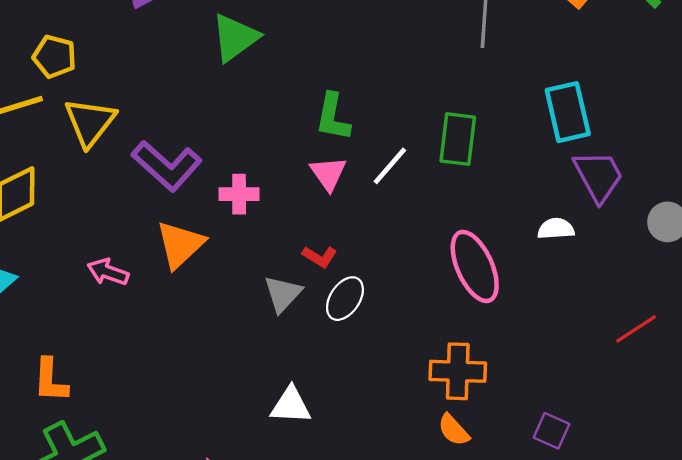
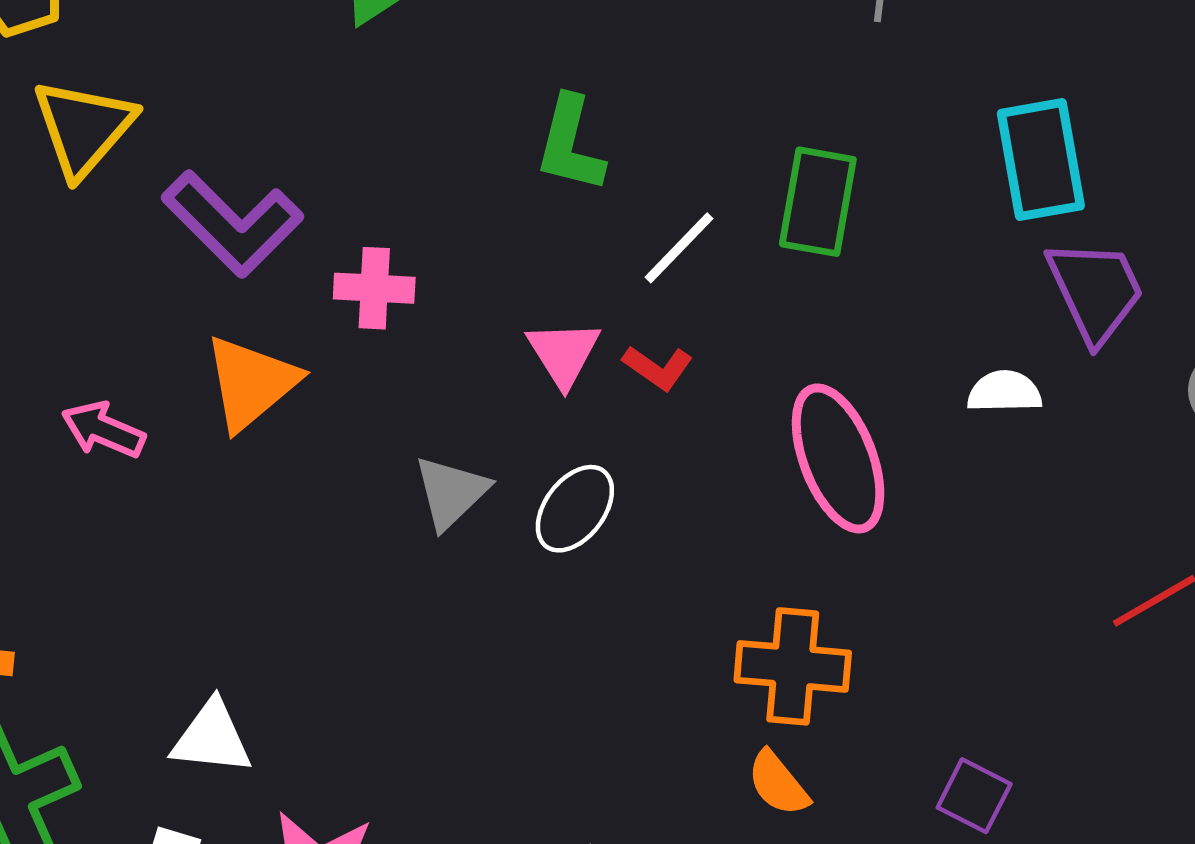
pink triangle: (328, 173) -> (564, 353), moved
red L-shape: (320, 257) -> (658, 368), moved
white triangle: (291, 405) -> (212, 738), moved

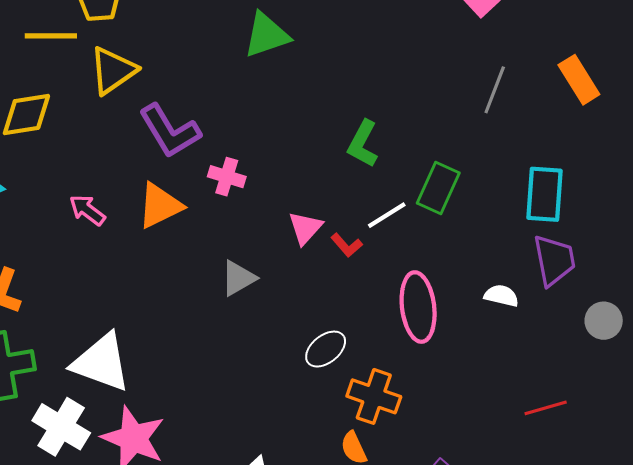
green L-shape: (570, 144) -> (363, 144), moved
white line: (679, 248) -> (387, 215), moved
white ellipse: (575, 509) -> (326, 349), moved
white triangle: (212, 738) -> (101, 362), size x1.6

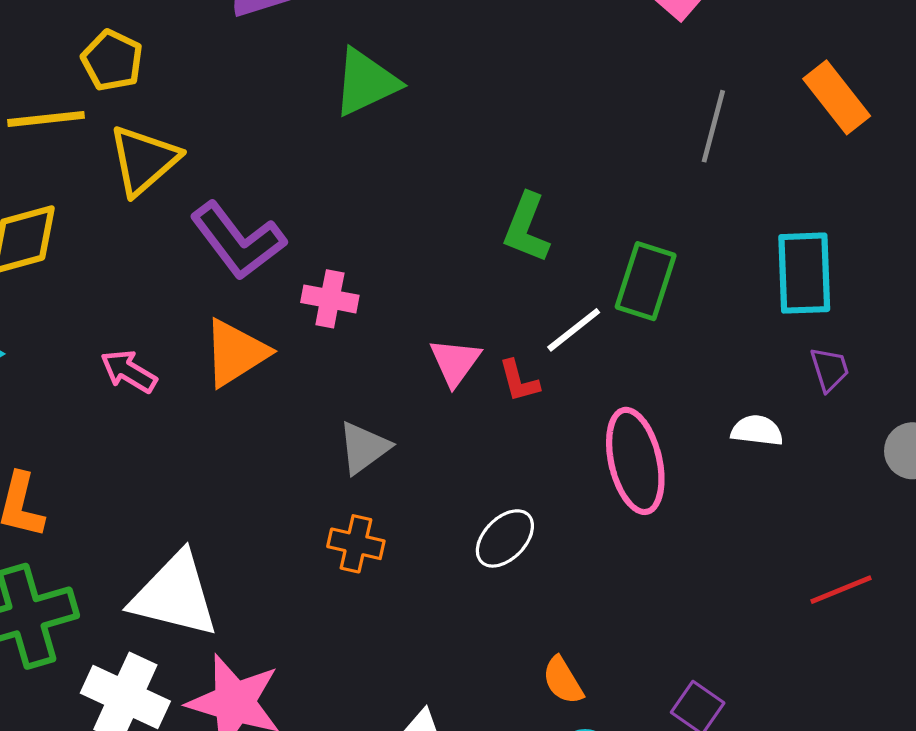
red L-shape: (347, 245) -> (519, 381), turned 32
purple trapezoid: (554, 260) -> (830, 369), size x0.6
orange cross: (374, 396) -> (356, 544), moved, size x0.7

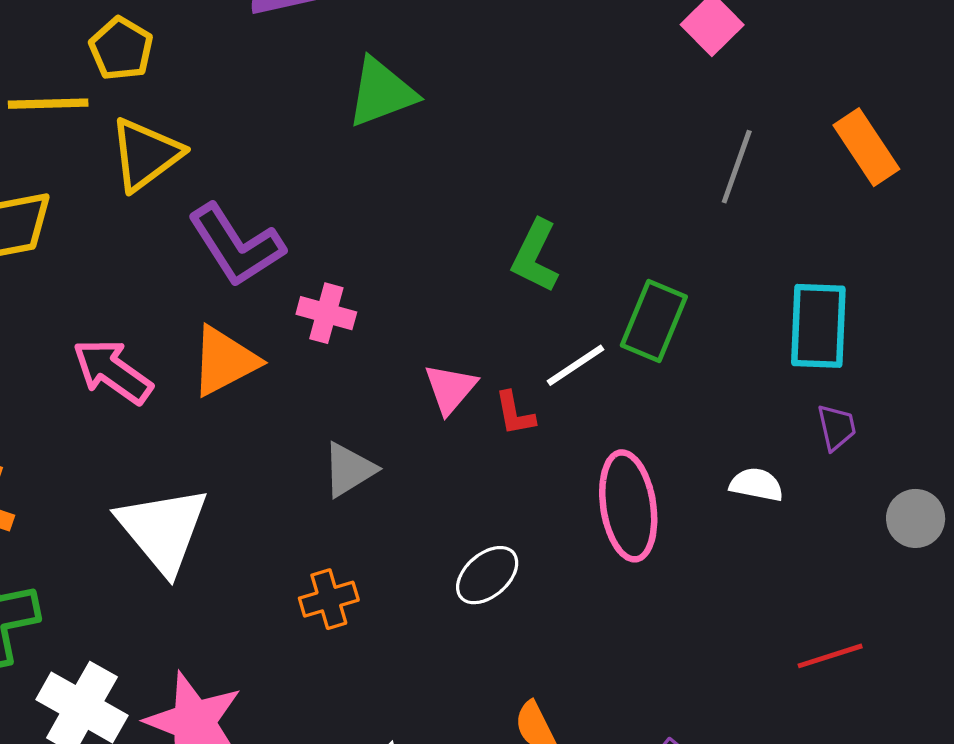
pink arrow: (129, 371) -> (112, 371), size x1.4
orange cross: (356, 544) -> (329, 599), moved, turned -34
white triangle: (175, 595) -> (163, 530), moved, turned 32

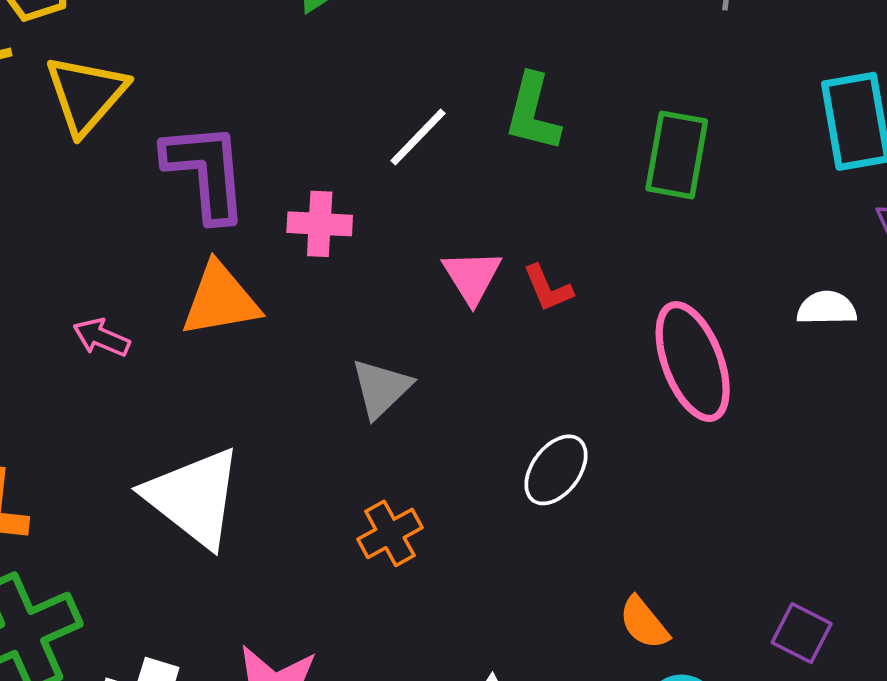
purple L-shape: (236, 245) -> (206, 172), turned -140
orange triangle: (224, 361) -> (220, 300), turned 30
white line: (575, 365) -> (418, 137), moved
pink arrow: (112, 371) -> (101, 337), size x0.6

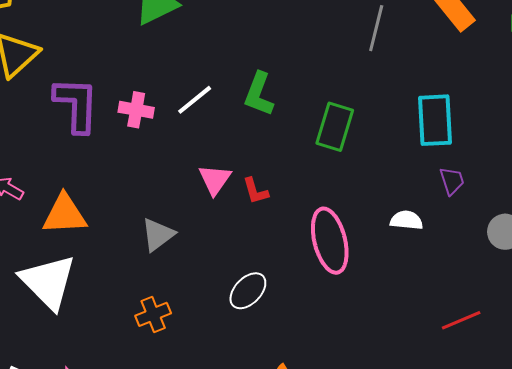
pink cross: (320, 224) -> (136, 110), moved
orange triangle: (220, 300) -> (65, 214), moved

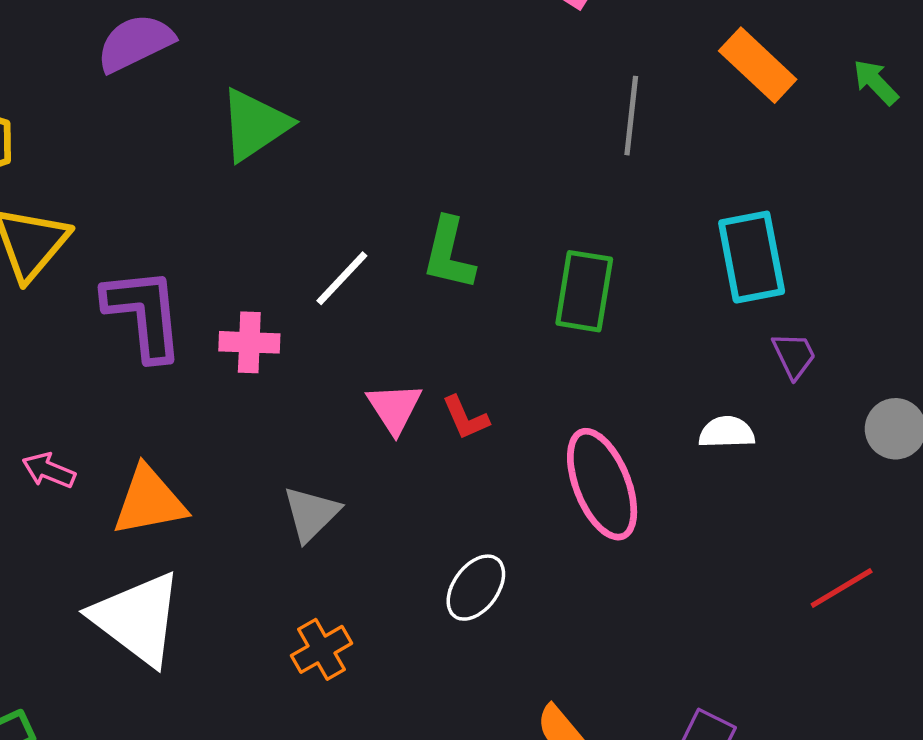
pink cross: (136, 110) -> (249, 342), moved

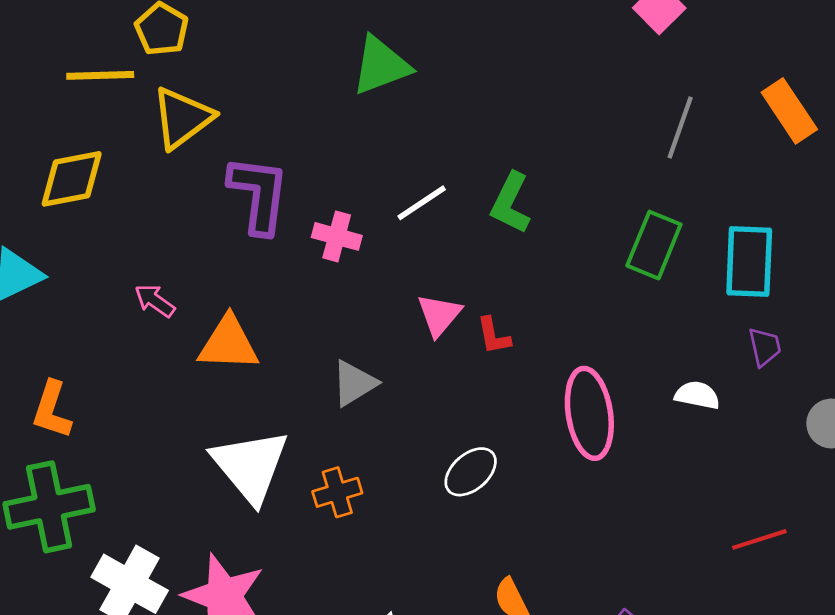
green rectangle: (584, 291) -> (654, 245), moved
white triangle: (137, 619) -> (250, 466), moved

